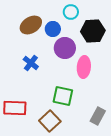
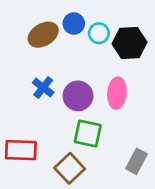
cyan circle: (71, 12) -> (99, 33), moved
blue circle: (53, 29) -> (74, 23), moved
purple circle: (65, 48) -> (78, 96), moved

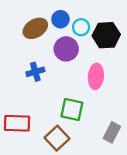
blue cross: (43, 88) -> (35, 72), turned 36
purple circle: (78, 96) -> (66, 49), moved

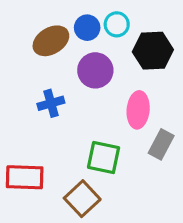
cyan circle: (81, 27) -> (117, 24), moved
gray rectangle: (112, 132) -> (161, 144), moved

